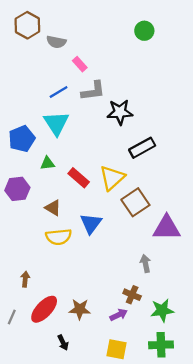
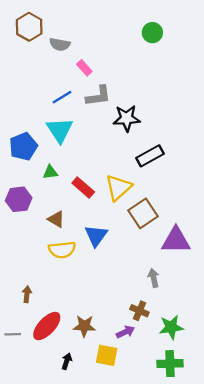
gray line: (12, 317) -> (13, 334), turned 64
black arrow: (63, 343) -> (67, 361), turned -136
yellow square: (116, 349) -> (107, 355), moved

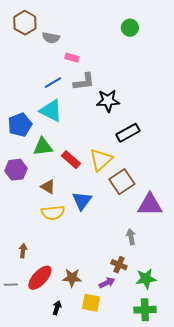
pink rectangle: (84, 68) -> (72, 58), turned -32
cyan triangle: (60, 130) -> (51, 111), turned -30
green triangle: (50, 172) -> (43, 147), size x1.5

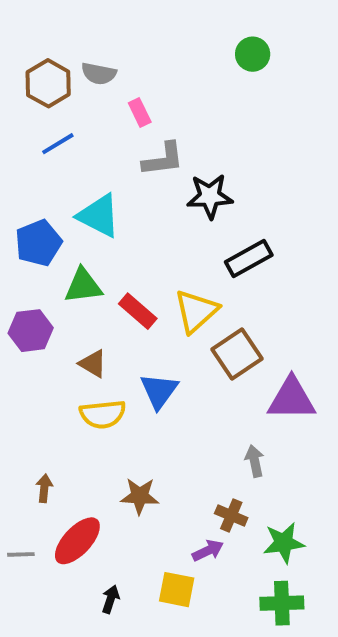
brown hexagon: (25, 23) -> (48, 83), moved
pink rectangle: (72, 58) -> (140, 113), turned 48
blue line: (53, 83) -> (58, 144), moved
brown star: (72, 278) -> (140, 496), moved

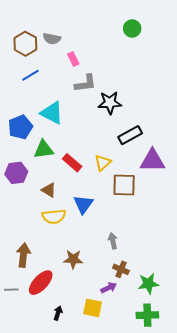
yellow triangle: (196, 311) -> (103, 163), size x0.7
brown square: (237, 354) -> (124, 185), turned 35
purple triangle: (292, 399) -> (152, 161), moved
gray arrow: (255, 461) -> (113, 241), moved
brown arrow: (44, 488) -> (23, 255), size x1.6

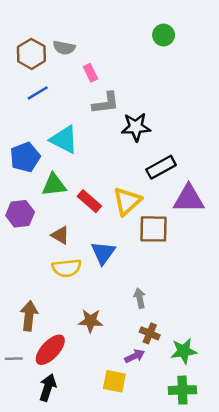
yellow triangle: (103, 163) -> (127, 201), size x1.4
black arrow: (58, 313) -> (48, 388), moved, size x1.5

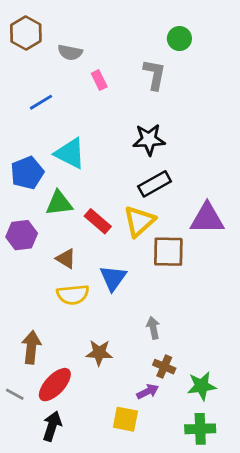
brown hexagon: (31, 54) -> (26, 33), moved
gray L-shape: (106, 103) -> (155, 75), moved, turned -72
black rectangle: (161, 167) -> (155, 184), moved
gray line: (14, 359) -> (15, 394), turned 30

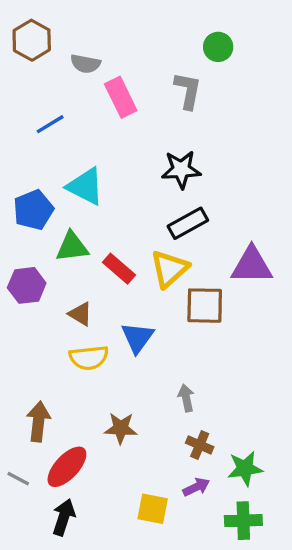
pink rectangle: (99, 80) -> (121, 97), size x1.6
purple arrow: (148, 391) -> (196, 487), moved

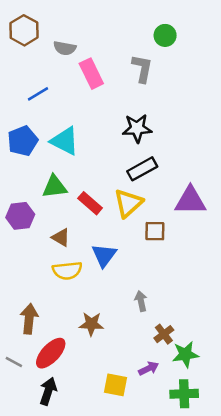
blue pentagon: (33, 210) -> (23, 141), moved
brown square: (205, 306) -> (155, 231), size x0.7
brown cross: (200, 445) -> (164, 334), moved, turned 30

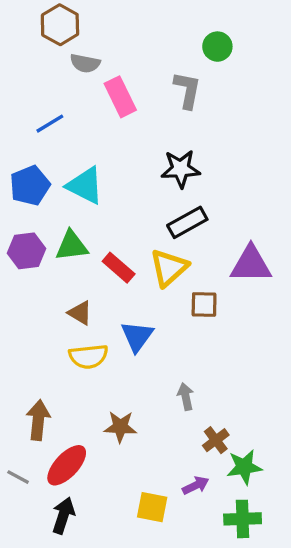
brown hexagon: (24, 30) -> (60, 25), moved
purple hexagon: (20, 216) -> (26, 251), moved

